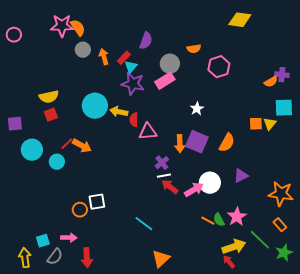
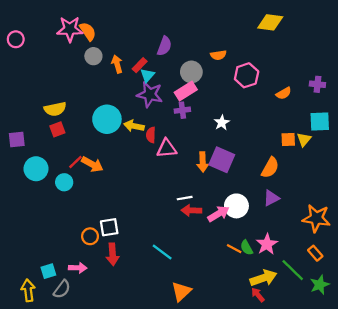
orange semicircle: (271, 82) -> (284, 93), moved
orange semicircle: (227, 143) -> (270, 168), moved
purple cross: (162, 163) -> (182, 110), moved, turned 32
red arrow: (170, 187) -> (191, 210), turned -36
red arrow: (87, 258) -> (113, 254), moved

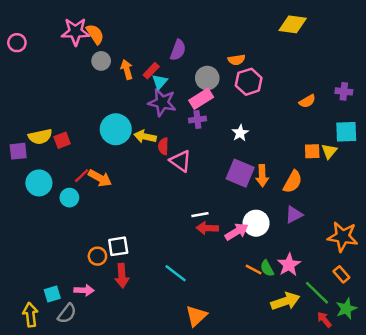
pink hexagon: (247, 75) -> (249, 82), moved
yellow semicircle: (55, 109) -> (40, 137), moved
pink triangle: (167, 148) -> (180, 161), turned 40
orange arrow: (203, 162) -> (262, 176), moved
red arrow: (258, 295) -> (324, 320), moved

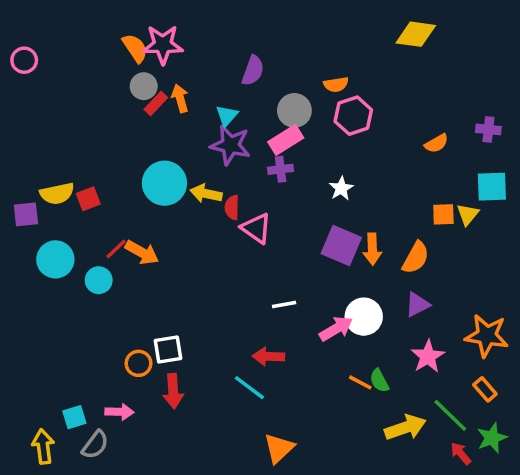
pink star: (75, 32) -> (163, 45), moved
red rectangle: (151, 71) -> (156, 103), moved
red arrow: (207, 228) -> (268, 356), moved
pink star: (289, 265) -> (428, 356), moved

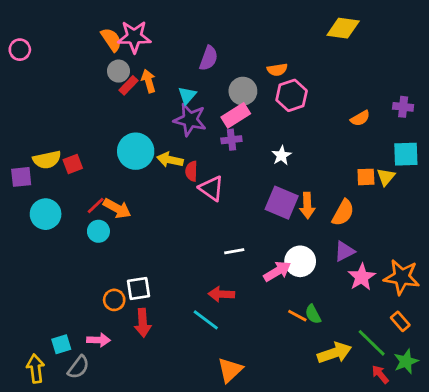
cyan circle: (99, 280) -> (98, 231), moved
pink star: (428, 356) -> (362, 277), moved

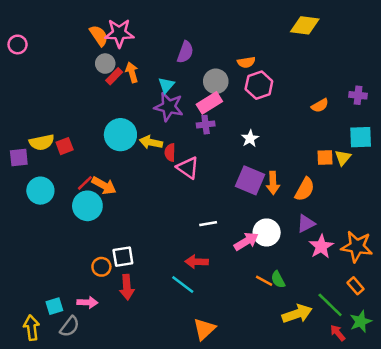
cyan circle: (98, 231) -> (87, 206), size x1.5

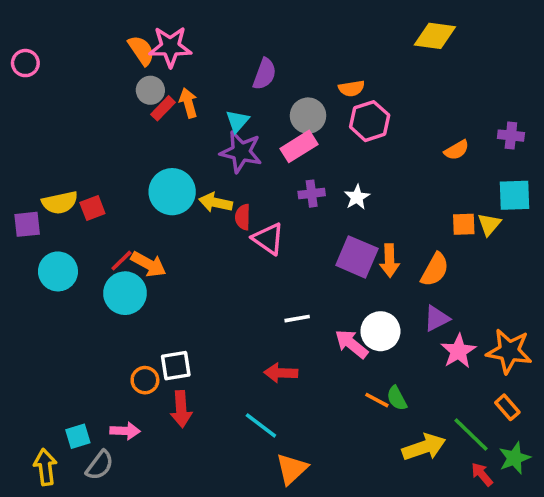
purple cross: (206, 125) -> (312, 194), moved
pink arrow: (246, 241) -> (351, 344), turned -110
cyan line: (183, 285) -> (261, 425), moved

